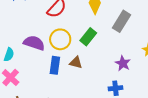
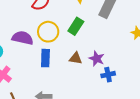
brown triangle: (76, 63) -> (76, 58), moved
purple star: (123, 63) -> (97, 59), moved

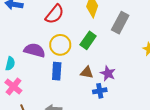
blue cross: (108, 75) -> (100, 91), moved

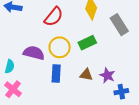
gray rectangle: (120, 23) -> (119, 25), turned -60
green rectangle: (88, 40) -> (87, 43), turned 30
blue cross: (100, 91) -> (121, 92), moved

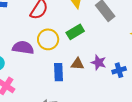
blue rectangle: (56, 74) -> (59, 72), moved
blue cross: (121, 92) -> (119, 70), moved

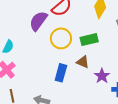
purple semicircle: (23, 48) -> (38, 21), moved, turned -80
brown triangle: (77, 64) -> (83, 62), moved

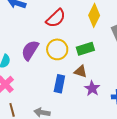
purple semicircle: (38, 21) -> (30, 50), moved
purple star: (102, 76) -> (92, 88), moved

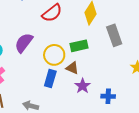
yellow circle: (57, 49) -> (54, 55), moved

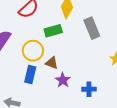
green rectangle: (79, 46) -> (53, 31), moved

